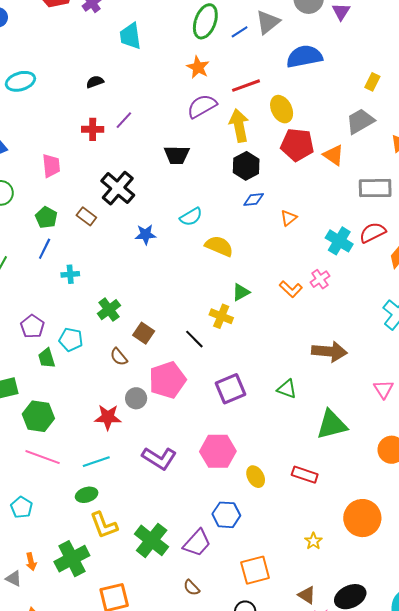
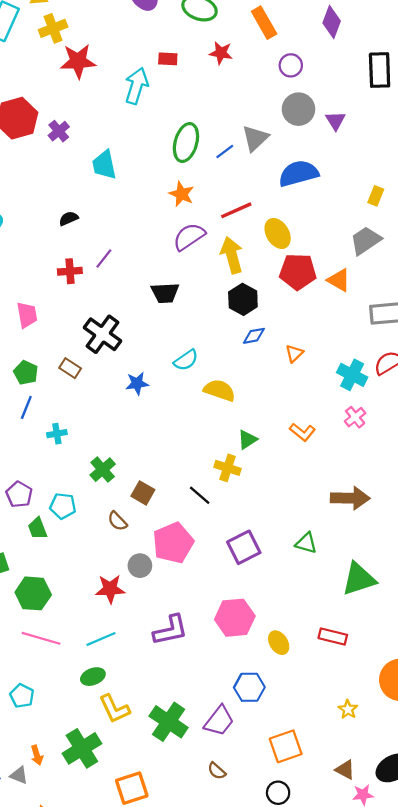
pink cross: (320, 279) -> (355, 417), moved
purple L-shape: (159, 458) -> (170, 630), turned -40

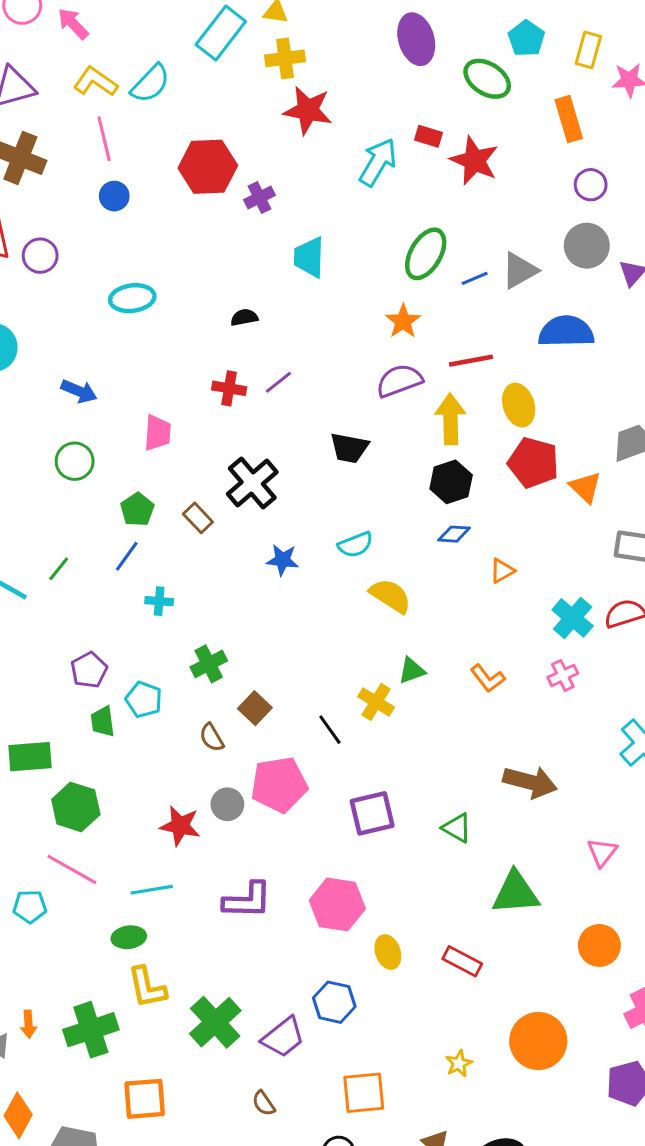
red star: (221, 53) -> (474, 161), moved, size x1.5
cyan pentagon: (22, 696) -> (30, 907), moved, turned 30

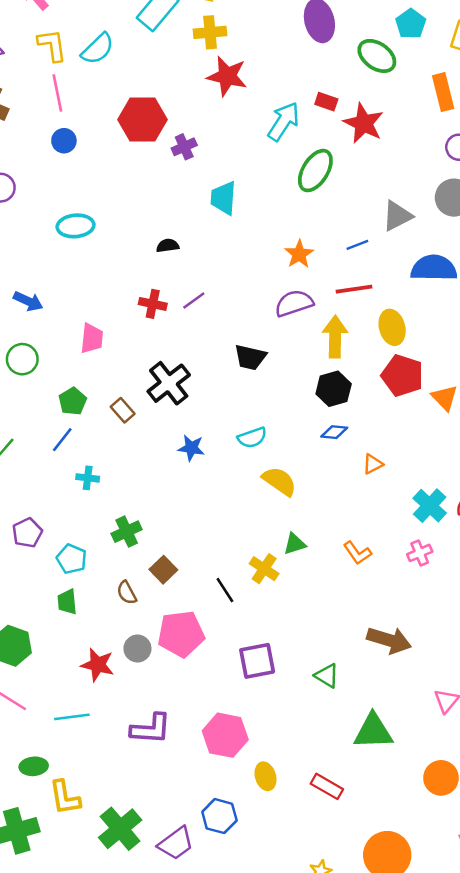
yellow L-shape: (95, 82) -> (52, 45), turned 45
green ellipse: (426, 254) -> (315, 171), moved
blue line: (475, 278) -> (357, 245), moved
green trapezoid: (103, 721) -> (67, 602), moved
green ellipse: (129, 937) -> (34, 766), moved

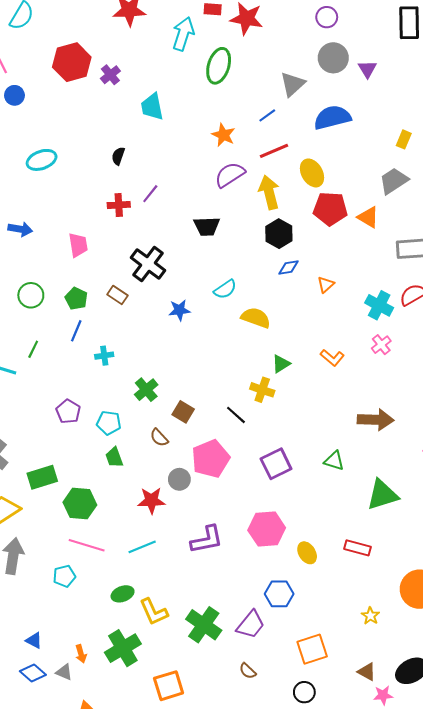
black semicircle: (168, 246) -> (118, 156), turned -48
green circle: (22, 359) -> (31, 295), moved

